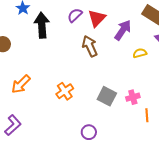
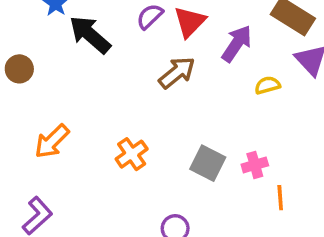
black arrow: (42, 25) -> (90, 35), turned -45
brown arrow: (90, 46) -> (177, 73), turned 75

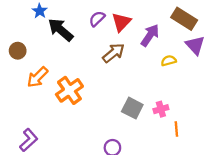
orange arrow: (52, 141) -> (37, 77), moved
orange cross: (132, 154) -> (69, 90), moved, size x1.4

